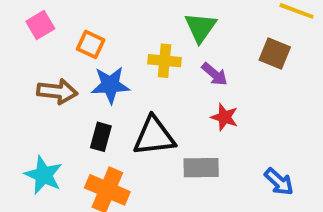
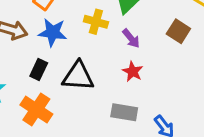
gray rectangle: (201, 168) -> (124, 112), moved

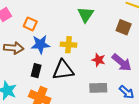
yellow cross: (96, 22) -> (69, 45), moved
purple arrow: (131, 38) -> (122, 62), moved, size x1.5

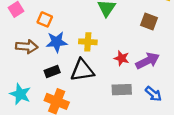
purple arrow: (122, 62) -> (148, 61), turned -65
black rectangle: (36, 71) -> (52, 71), turned 56

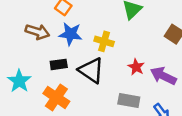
purple arrow: (148, 61) -> (163, 76), turned -140
black triangle: (82, 70) -> (91, 70), turned 30

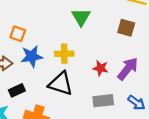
black rectangle: (59, 64) -> (17, 90), moved
purple arrow: (163, 76) -> (128, 69), turned 120

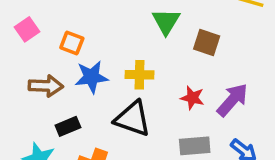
brown square: (126, 28) -> (207, 42), moved

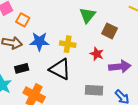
orange square: (72, 43) -> (23, 20), moved
red star: (192, 98) -> (97, 54), moved
purple arrow: (232, 100) -> (120, 67), turned 35

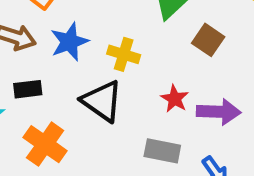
blue star: (39, 41) -> (69, 42), turned -30
red star: (97, 54) -> (175, 99), moved

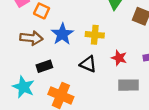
red star: (175, 99) -> (119, 58), moved
black triangle: (102, 101) -> (88, 64), size x0.7

